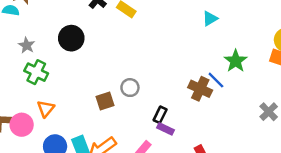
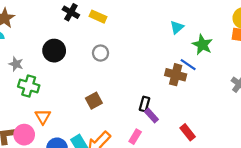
cyan triangle: (210, 19) -> (177, 27), moved
gray circle: (130, 88) -> (100, 53), moved
purple rectangle: (165, 129) -> (151, 116), turned 32

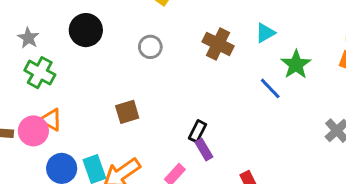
brown cross: (176, 75) -> (218, 44), moved
orange triangle: (43, 117) -> (51, 120), turned -42
pink circle: (24, 135) -> (33, 131), moved

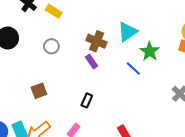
cyan triangle: (265, 33) -> (128, 32), size x1.5
purple rectangle: (204, 149) -> (92, 61), moved

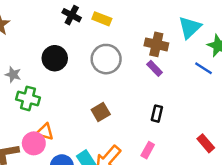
gray circle: (51, 46) -> (106, 59), size x1.6

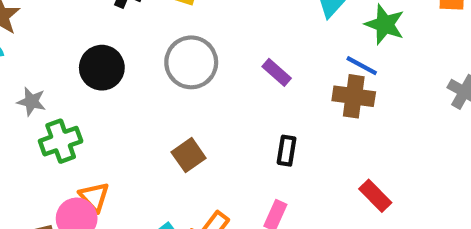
brown cross: (156, 44) -> (354, 96), moved
green cross: (28, 98) -> (61, 141), turned -30
orange triangle: (45, 132) -> (94, 197), turned 36

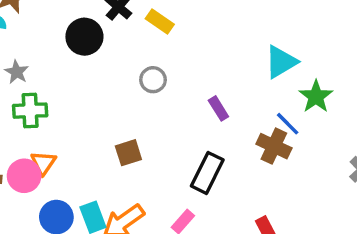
gray circle: (191, 62) -> (153, 80), size x0.6
black circle: (102, 68) -> (84, 37), moved
black rectangle: (287, 151) -> (207, 173), size x1.6

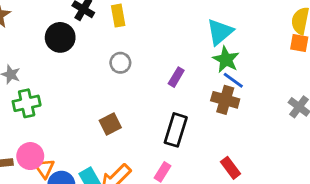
yellow rectangle: (160, 21) -> (118, 16), turned 55
green star: (316, 97) -> (226, 60), moved
purple rectangle: (218, 108) -> (176, 77), turned 72
orange triangle: (43, 163) -> (44, 168), moved

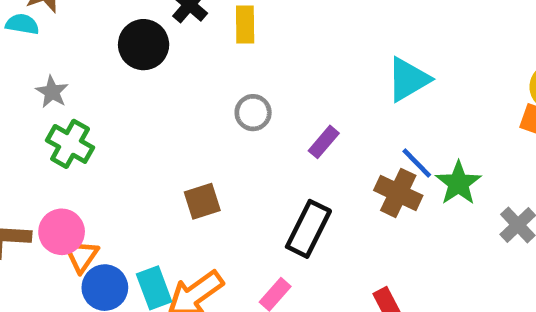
green star: (226, 60) -> (458, 183), moved
gray circle: (120, 63) -> (253, 113), moved
green cross: (27, 103) -> (70, 144), turned 32

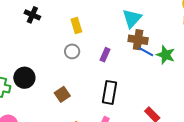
yellow rectangle: (245, 25) -> (76, 26), moved
black circle: (144, 45) -> (24, 78), moved
brown cross: (398, 193) -> (138, 40), moved

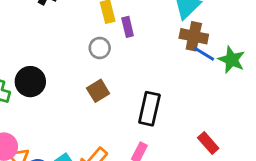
purple rectangle: (105, 55) -> (128, 27), moved, turned -40
brown square: (62, 94) -> (98, 91), moved

